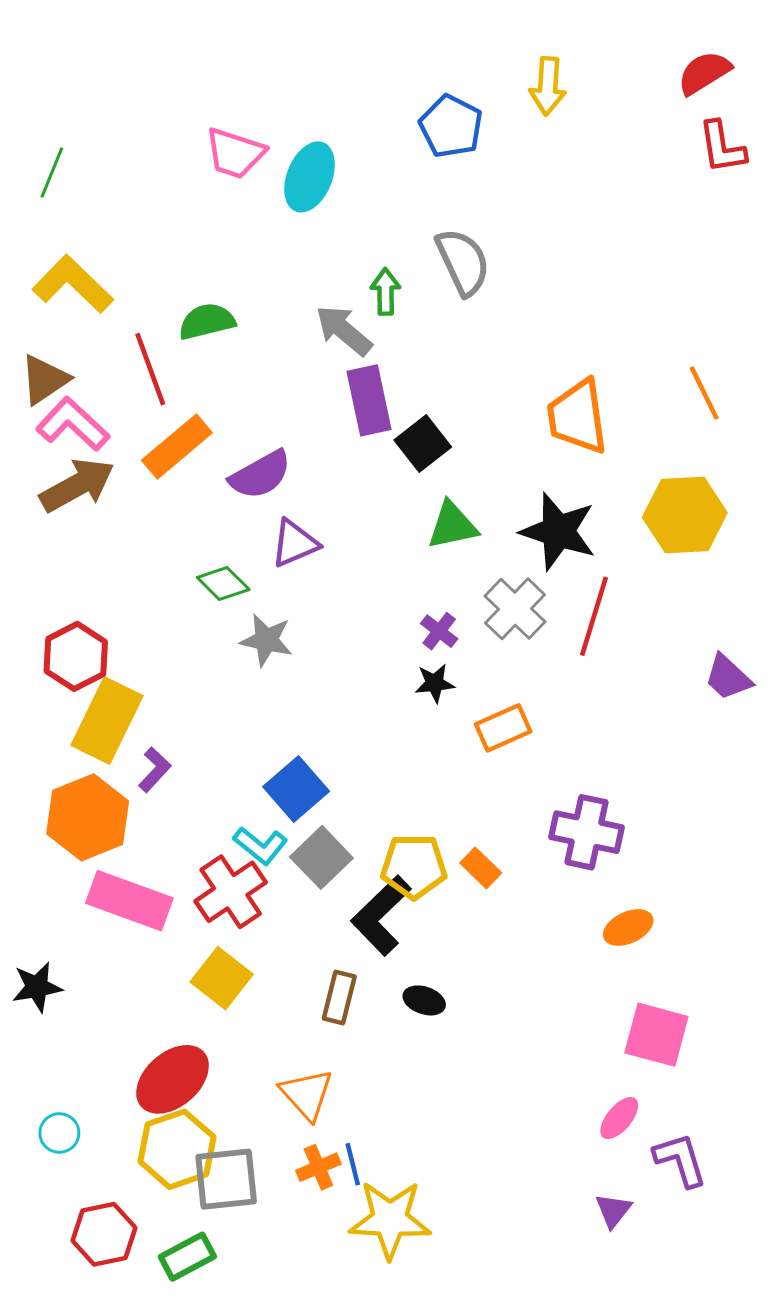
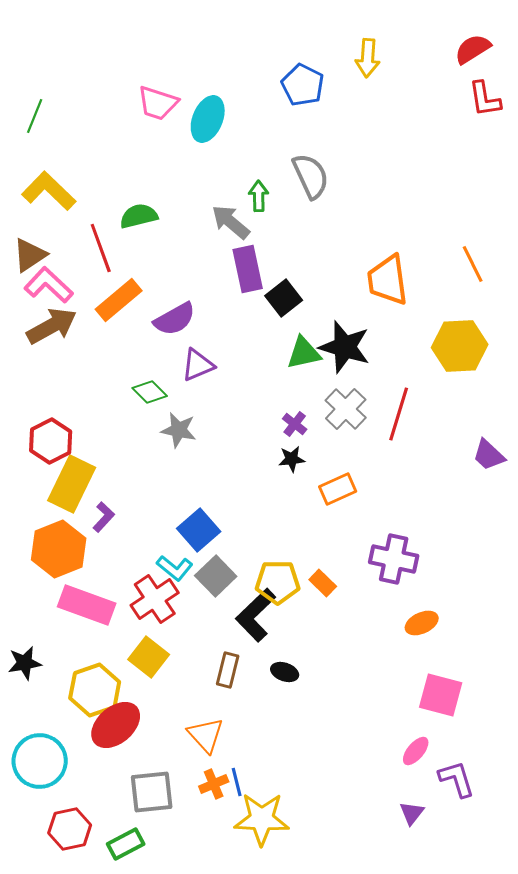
black star: (558, 531) -> (345, 347), moved
cyan circle: (59, 1133) -> (40, 761), size x2.0
yellow hexagon: (177, 1149) -> (95, 690), moved

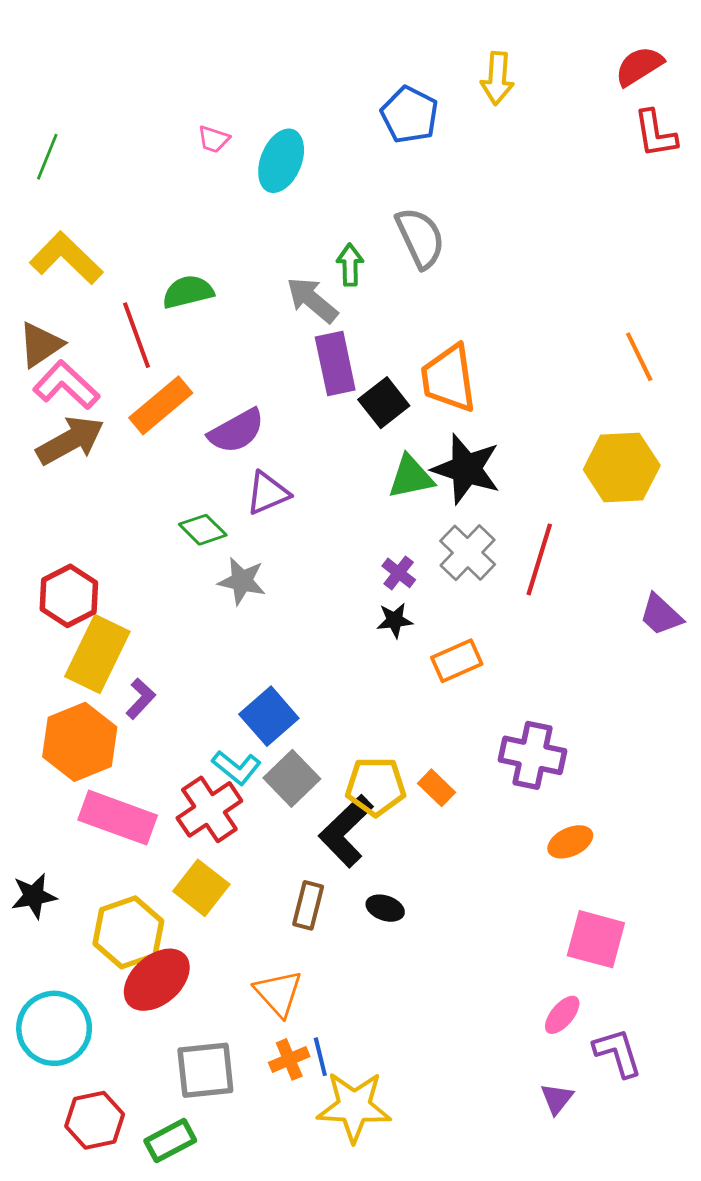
pink trapezoid: (158, 103) -> (214, 139), size x0.6
orange trapezoid: (388, 280) -> (449, 378), moved

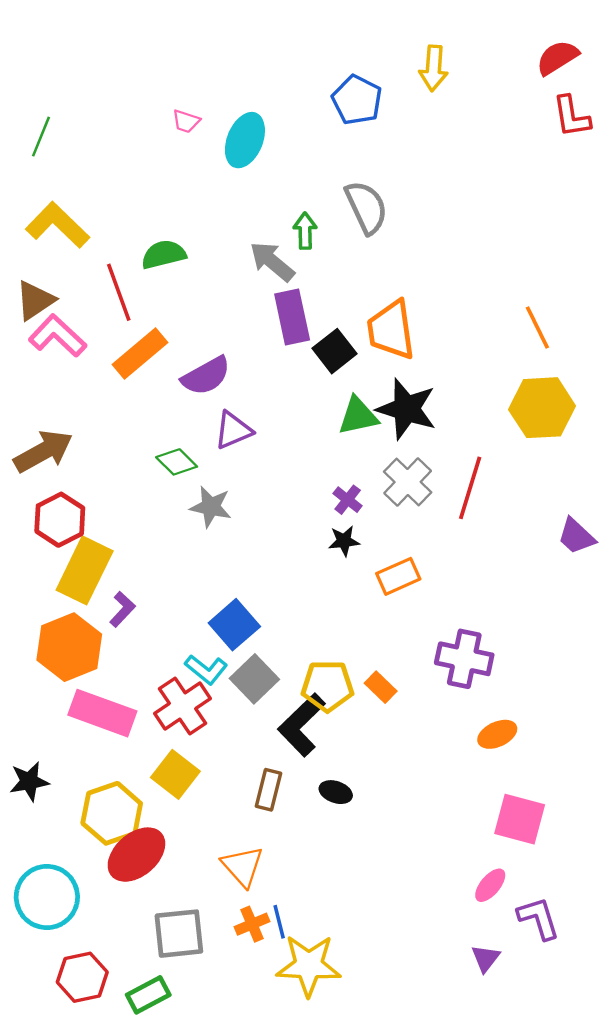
orange line: (639, 357) -> (537, 328), moved
brown arrow: (70, 440) -> (43, 451), moved

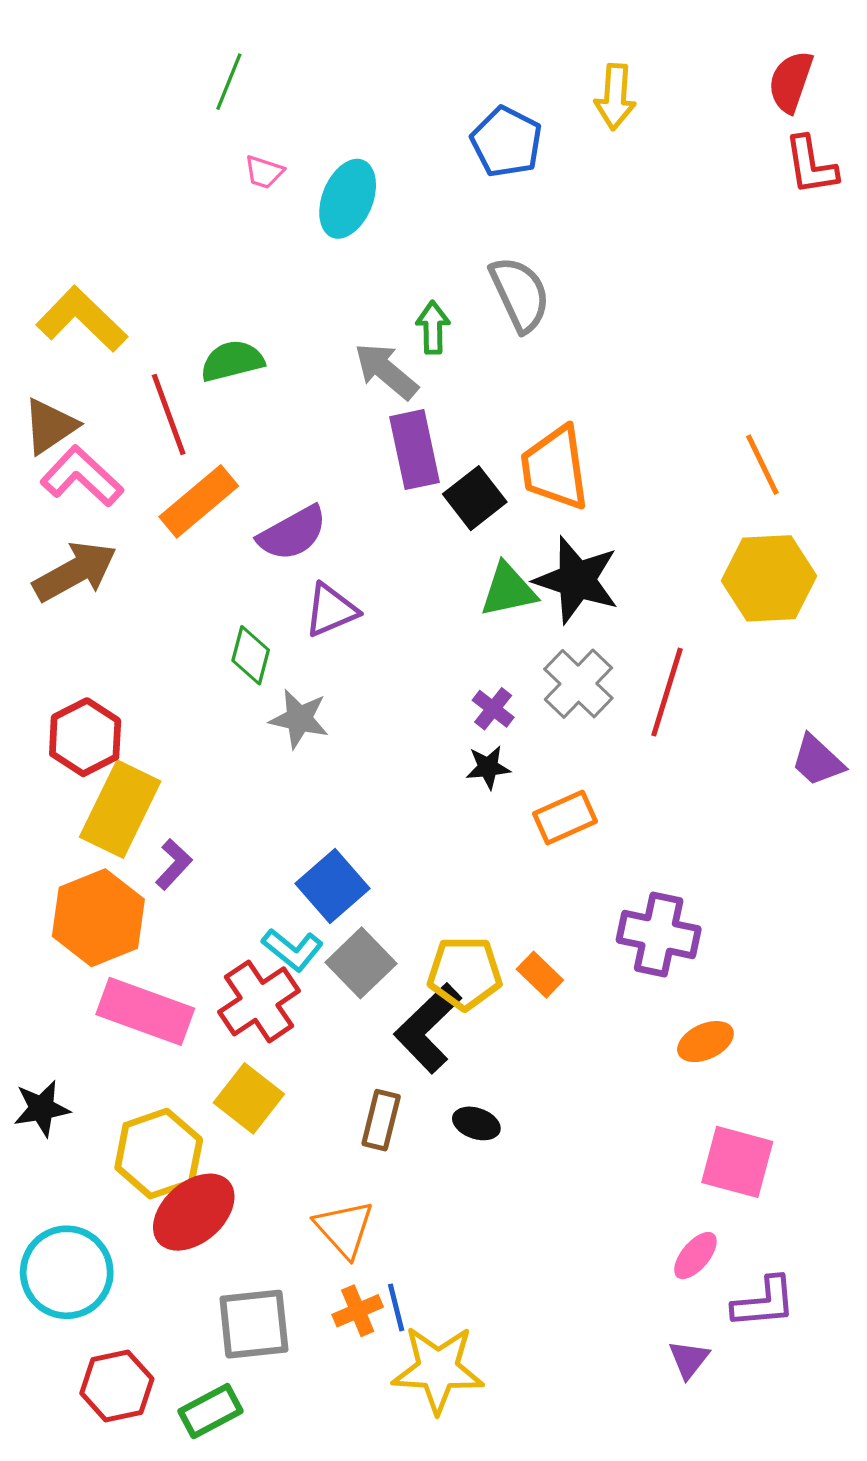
red semicircle: (557, 58) -> (791, 82), turned -39
green line: (41, 137) -> (229, 82), moved
brown arrow: (43, 451) -> (75, 572), moved
green diamond: (177, 462) -> (251, 655), turned 60
purple L-shape: (539, 918) -> (764, 1302), turned 102

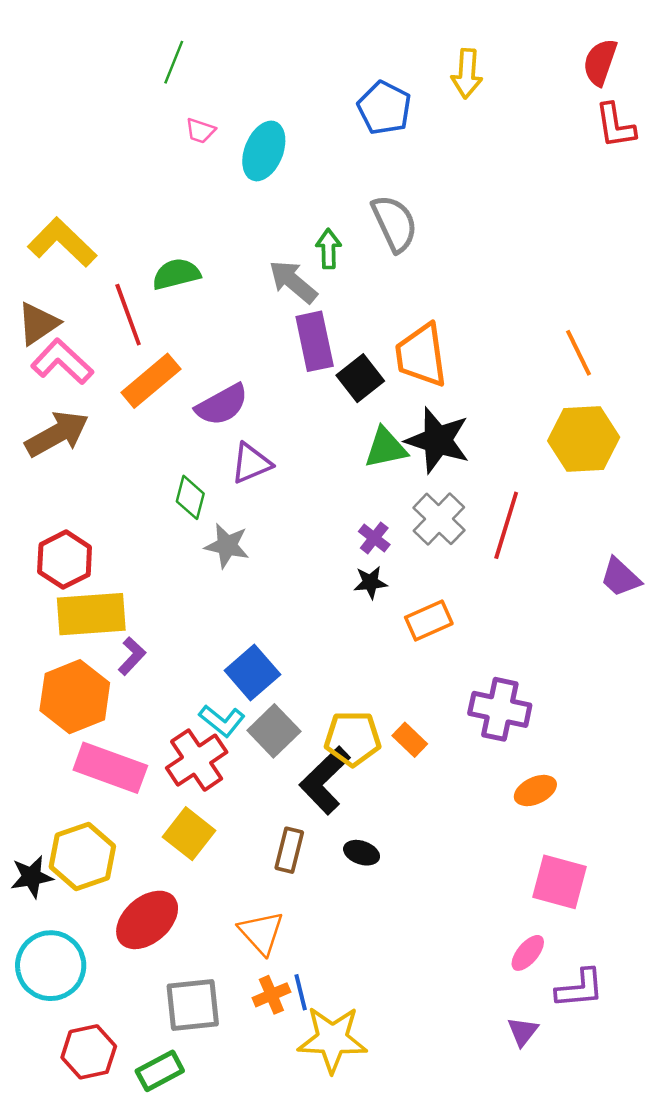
yellow rectangle: (120, 809) -> (91, 614), turned 60
black star: (42, 1108) -> (32, 877), moved
yellow hexagon: (159, 1154) -> (82, 856), moved

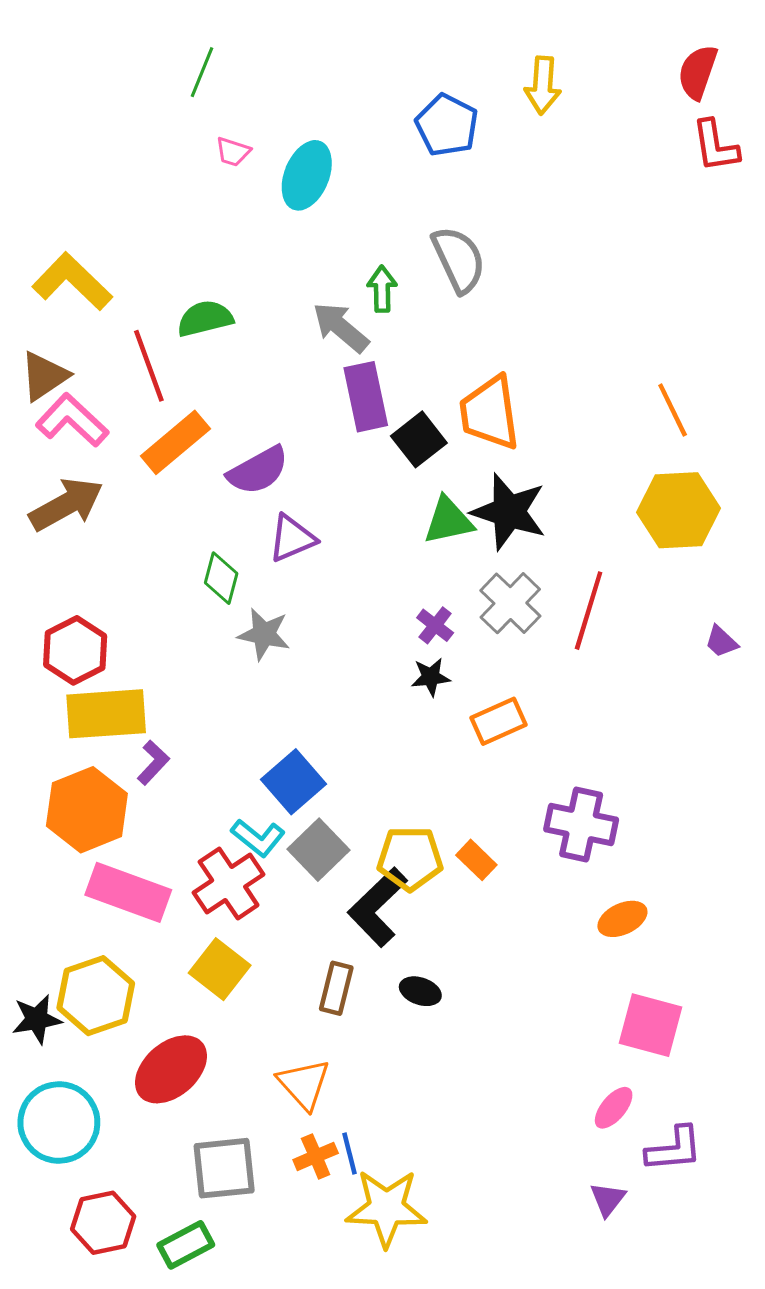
purple trapezoid: (620, 577) -> (721, 642), moved, size x0.7

